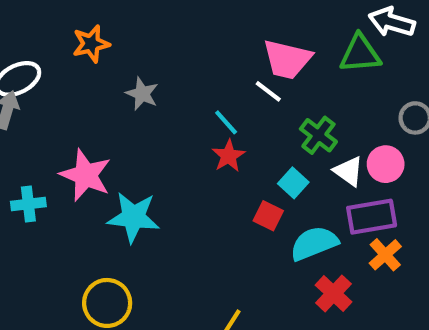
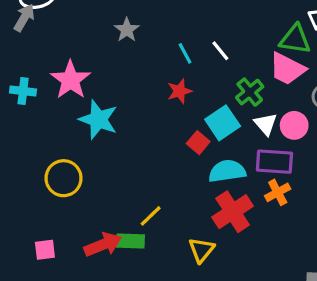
pink trapezoid: (287, 59) -> (287, 69), moved
cyan line: (226, 122) -> (185, 53), moved
cyan square: (293, 183) -> (223, 123), size x1.5
red cross: (334, 293) -> (233, 212), size x1.4

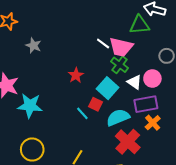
white line: (220, 51) -> (103, 44), moved
cyan line: (185, 53) -> (82, 113), moved
pink trapezoid: (287, 69) -> (121, 47), moved
yellow circle: (64, 178) -> (32, 150), moved

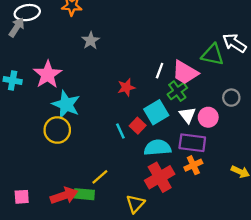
white line: (103, 44) -> (160, 71), moved, turned 56
yellow circle: (32, 150) -> (57, 130), moved

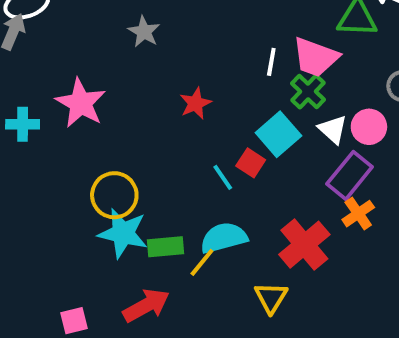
red star: (126, 87) -> (195, 103), moved
cyan star: (66, 105) -> (123, 233), moved
purple rectangle: (192, 143) -> (350, 175), turned -48
cyan semicircle: (157, 148) -> (224, 238), moved
green rectangle: (84, 194) -> (165, 247), moved

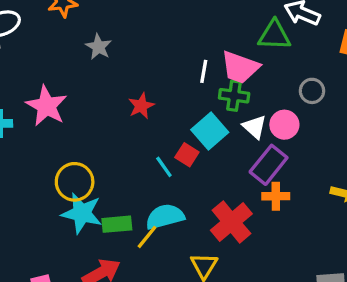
green cross: (308, 91) -> (234, 96), turned -36
orange cross: (358, 214) -> (276, 196), turned 35

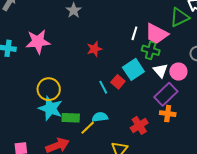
green triangle: (274, 35) -> (180, 17), turned -35
pink star: (47, 106) -> (38, 42), turned 30
cyan semicircle: (165, 217) -> (100, 117), size x0.7
red cross: (231, 222) -> (139, 125), size x0.7

